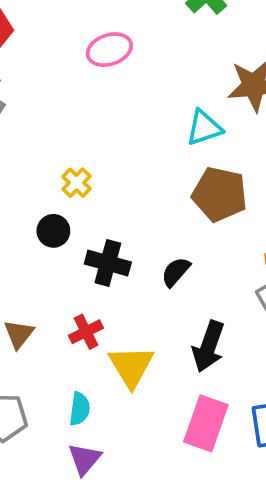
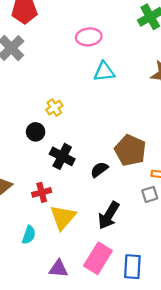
cyan triangle: (204, 128) -> (104, 72), moved
brown pentagon: (219, 194) -> (130, 150), moved
purple triangle: (85, 459) -> (58, 269), moved, turned 42

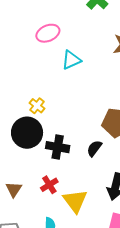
black circle: (36, 132) -> (27, 133), size x1.8

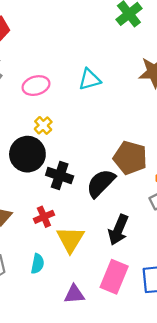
pink ellipse: (48, 33) -> (36, 86), moved
black semicircle: (94, 148) -> (101, 183), size x1.6

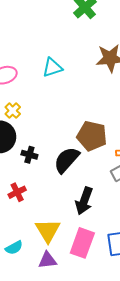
black cross: (60, 176) -> (29, 155), size x0.7
yellow triangle: (70, 239) -> (48, 230), moved
cyan semicircle: (38, 264) -> (14, 248), moved, turned 54

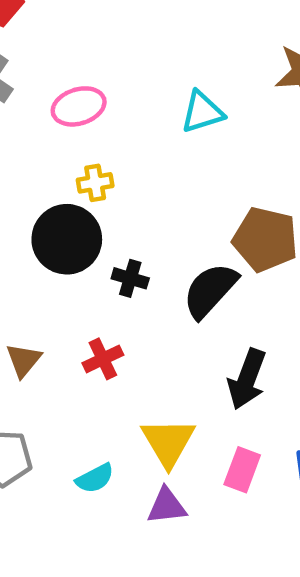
cyan triangle: (52, 67) -> (202, 112), moved
yellow cross: (13, 111) -> (95, 183), turned 35
pink rectangle: (82, 243) -> (242, 470), size x0.7

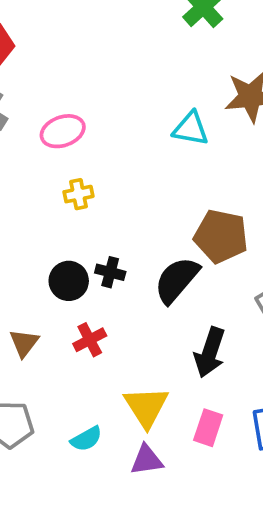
cyan triangle: (202, 112) -> (191, 129), moved, turned 30
black circle: (67, 239) -> (69, 281), moved, size x0.7

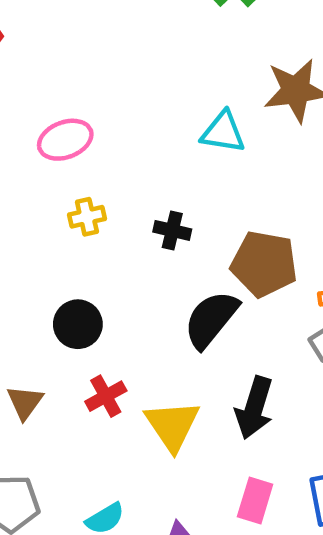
black cross: (110, 272) -> (172, 230), moved
yellow triangle: (146, 407) -> (172, 425), moved

